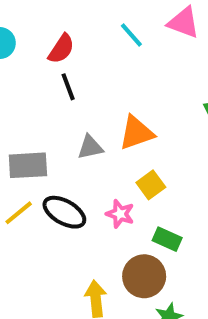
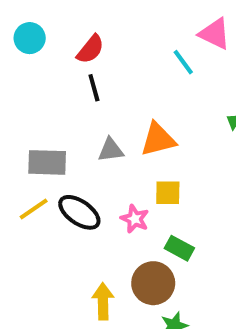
cyan line: (131, 35) -> (183, 62), moved
yellow square: (151, 185) -> (168, 193), turned 32

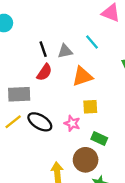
red semicircle: (90, 49) -> (44, 72), moved
cyan line: (183, 62) -> (92, 42), moved
gray triangle: (111, 150) -> (65, 51), moved

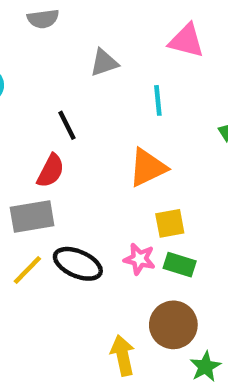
cyan line: (92, 42) -> (158, 100), turned 42
gray triangle: (65, 51) -> (104, 63), moved
red semicircle: (44, 72) -> (51, 171), moved
green rectangle: (99, 138) -> (180, 265), moved

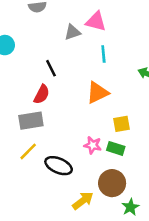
pink triangle: (186, 41) -> (96, 21), moved
yellow square: (170, 223) -> (122, 124), moved
black ellipse: (78, 264) -> (59, 166), moved
yellow arrow: (123, 355) -> (83, 201), turned 65

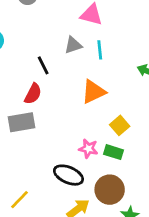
gray triangle: (72, 32) -> (73, 45), moved
yellow square: (122, 124) -> (120, 125), turned -30
yellow line: (28, 151) -> (19, 200), moved
black ellipse: (59, 166) -> (68, 175), moved

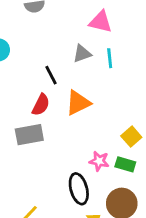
orange triangle: (93, 92) -> (78, 103), moved
black ellipse: (68, 175) -> (79, 189), turned 52

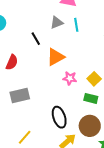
red semicircle: (41, 105) -> (12, 62), moved
gray rectangle: (29, 135) -> (20, 96), moved
pink star: (99, 161) -> (70, 78), moved

